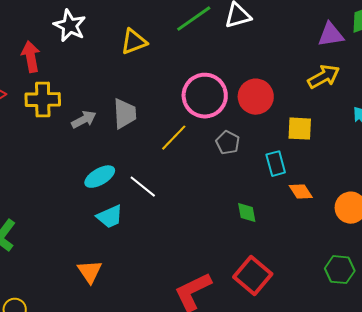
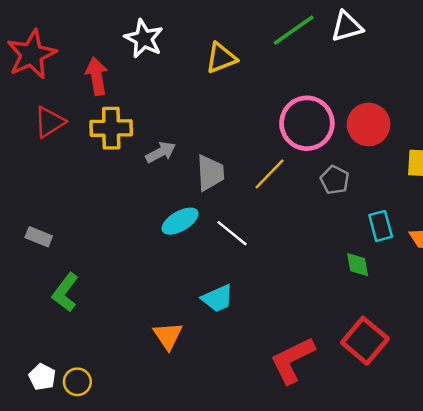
gray trapezoid: (125, 114) -> (210, 173), moved
cyan rectangle: (276, 164) -> (381, 226), moved
cyan trapezoid: (110, 217) -> (218, 298), moved

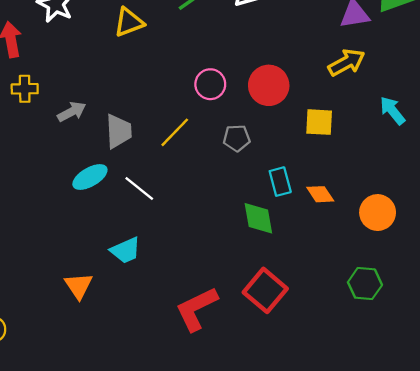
pink circle: (307, 123) -> (210, 84), size x0.6
yellow cross: (111, 128) -> (25, 89), size x0.7
gray pentagon: (335, 180) -> (237, 138), turned -30
green diamond: (358, 265) -> (258, 218), size x1.4

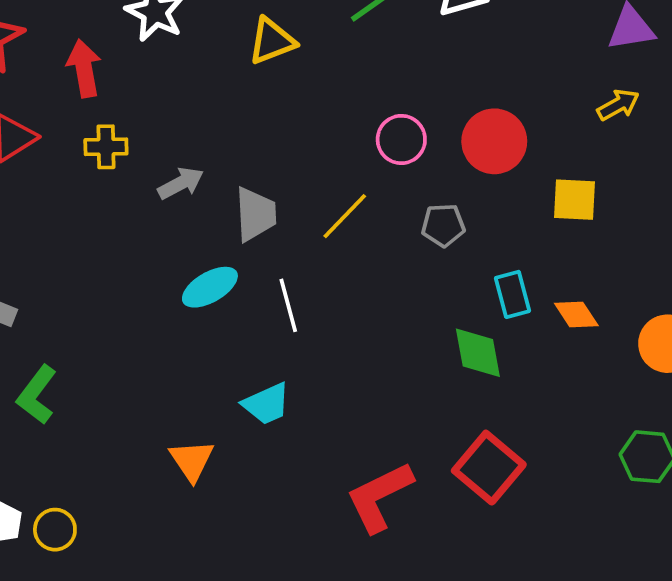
yellow arrow: (347, 62) -> (618, 105), size x0.7
white line: (139, 188) -> (288, 305), turned 36

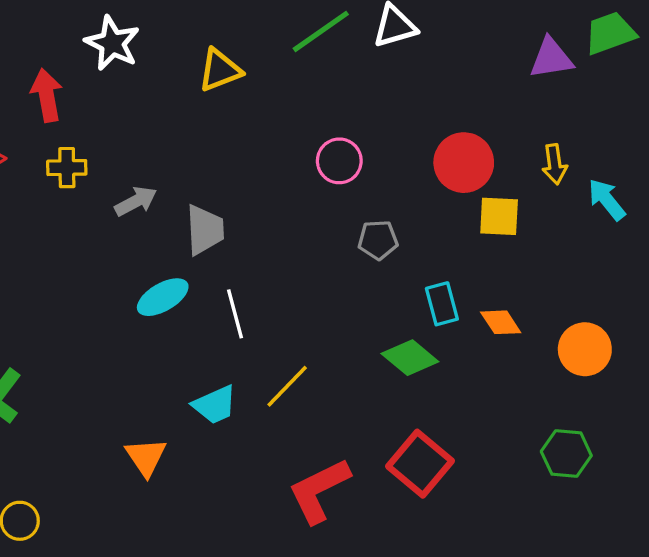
yellow arrow: (618, 105) -> (555, 164), moved, turned 111
red circle: (494, 141) -> (464, 163), moved
yellow line: (345, 216) -> (287, 386), moved
green diamond: (478, 353) -> (410, 358), turned -40

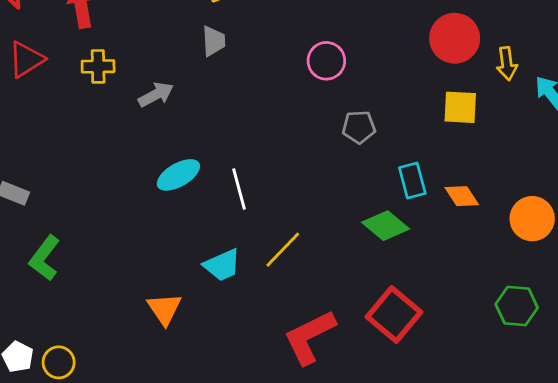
red circle: (464, 163) -> (455, 38), moved
gray trapezoid: (205, 230) -> (214, 41), moved, size x0.7

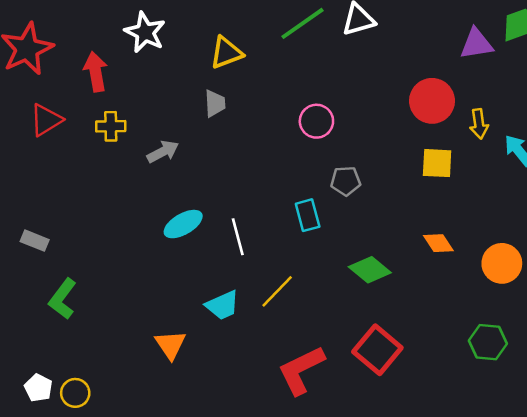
cyan rectangle: (412, 181) -> (308, 215), moved

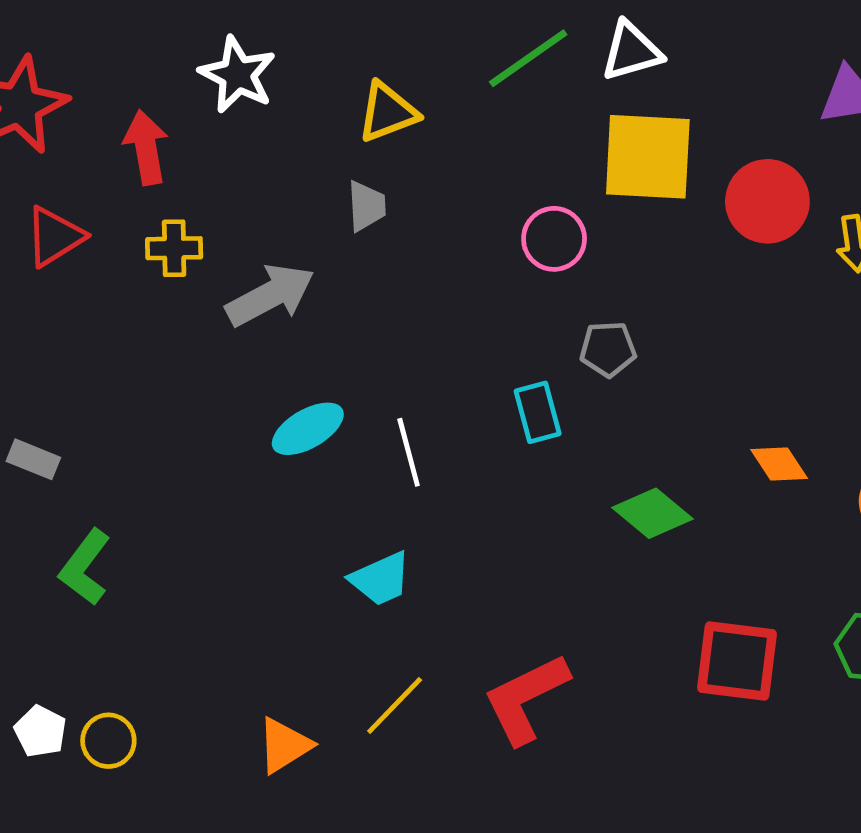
gray arrow: (163, 152) -> (270, 295), size x1.5
yellow square: (437, 163) -> (648, 157), moved, size x1.6
yellow line: (277, 291) -> (395, 706), moved
orange triangle: (170, 345) -> (284, 745), moved, turned 32
red square: (377, 350) -> (737, 661), moved, turned -33

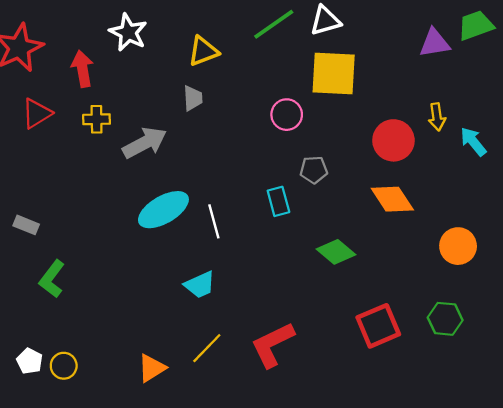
red circle: (767, 201) -> (393, 140), moved
cyan ellipse: (308, 429) -> (163, 210), size x1.4
orange diamond: (779, 464) -> (392, 199), moved, size x1.5
red square: (737, 661) -> (378, 326), turned -30

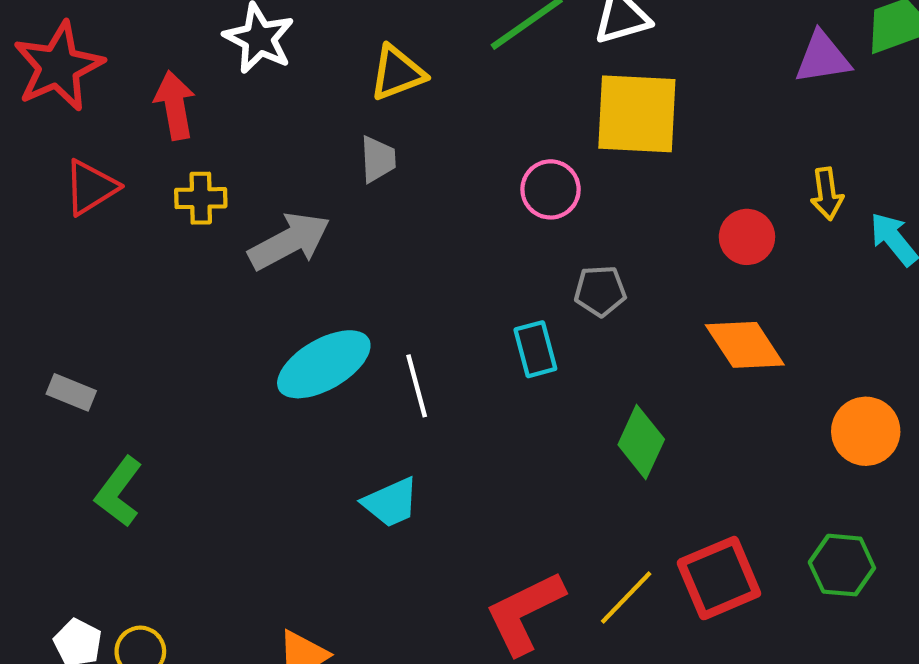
red circle: (393, 140) -> (747, 237), size x0.7
green diamond: (336, 252) -> (641, 442), turned 75
yellow line: (207, 348) -> (626, 597), moved

